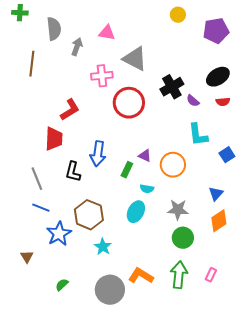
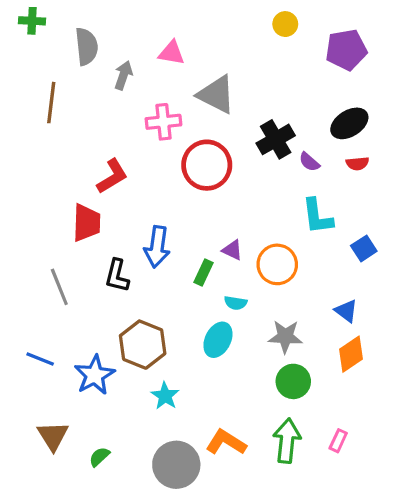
blue triangle: (216, 194) -> (346, 311), turned -35
blue line: (41, 208) -> (40, 359), moved
brown triangle: (27, 257) -> (53, 436), moved, size x1.5

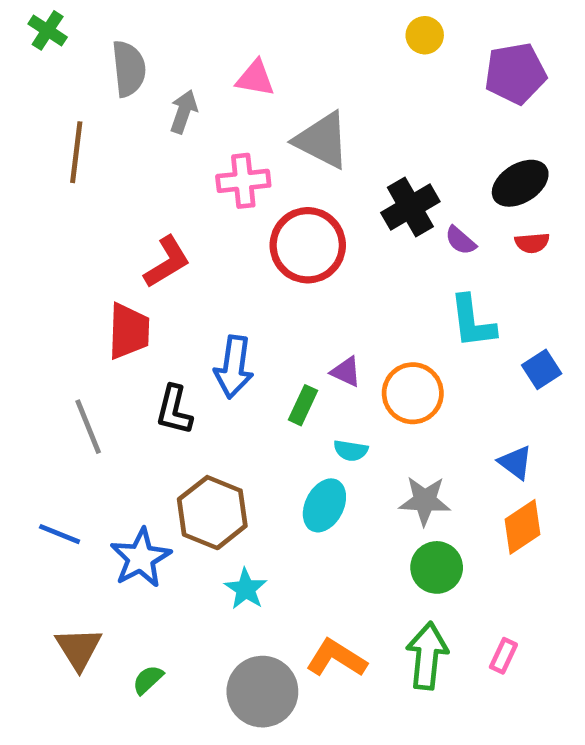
green cross: (32, 21) -> (48, 30), turned 30

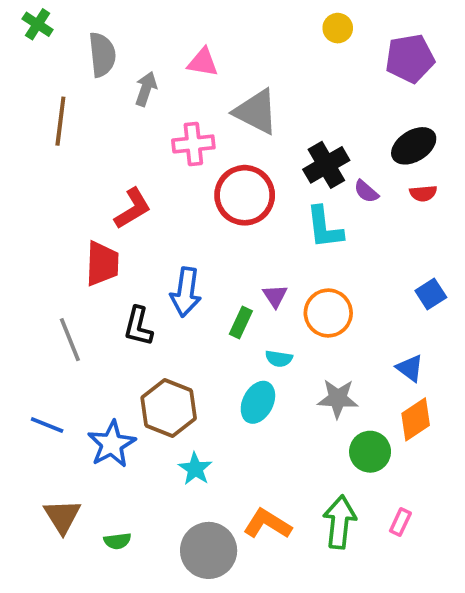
cyan L-shape: (472, 322) -> (324, 228), moved
purple triangle: (346, 372) -> (275, 296), turned 32
green circle: (437, 567) -> (370, 452), moved
green semicircle: (148, 680) -> (117, 541), turned -144

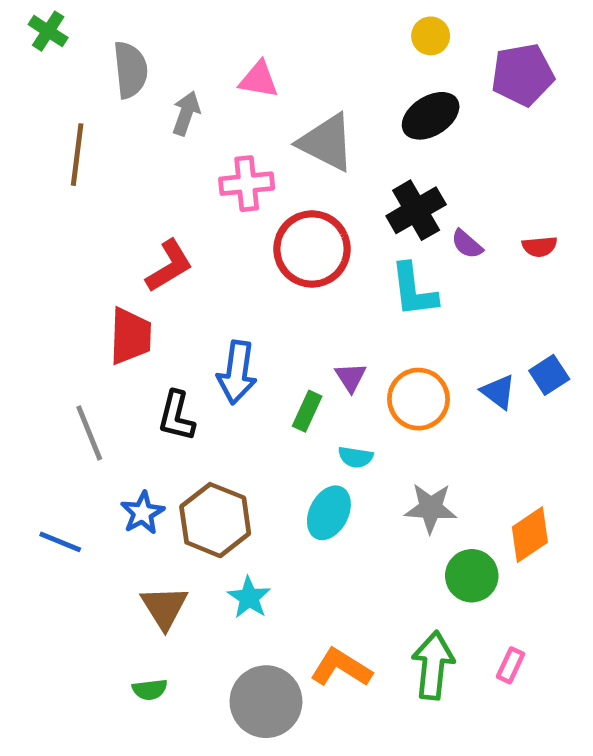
black ellipse: (414, 146) -> (431, 116), moved
blue triangle: (410, 368) -> (498, 392), moved
blue star: (112, 444) -> (143, 513), moved, size x0.7
brown triangle: (62, 516) -> (164, 607), moved

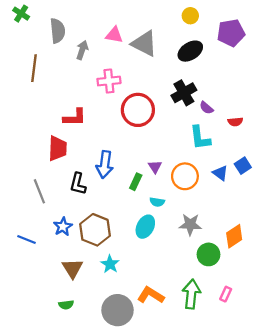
gray triangle: (326, 142) -> (144, 44), moved
red semicircle: (540, 247) -> (235, 122), moved
red L-shape: (169, 266) -> (75, 117), turned 30
cyan L-shape: (414, 290) -> (200, 138), moved

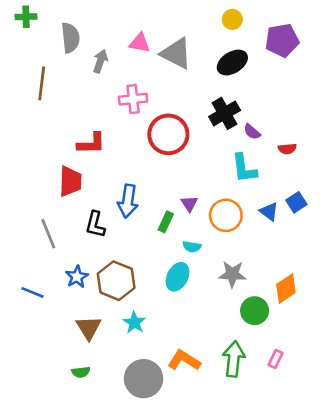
green cross: (21, 14) -> (26, 17), turned -35

